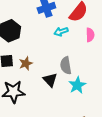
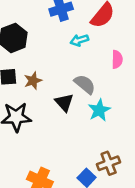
pink semicircle: (90, 35) -> (117, 59), moved
gray semicircle: (66, 65) -> (85, 84), turned 138

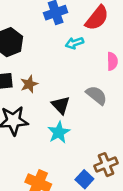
gray semicircle: (85, 84) -> (96, 95), moved
cyan star: (99, 110) -> (59, 132), moved

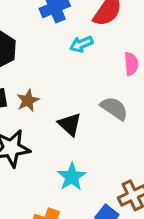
cyan star: (59, 132) -> (72, 177), moved

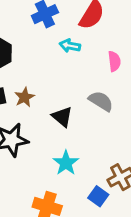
cyan arrow: (81, 44) -> (70, 46), turned 36

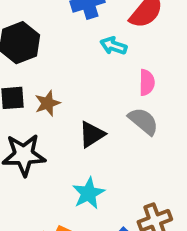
pink semicircle: (114, 61) -> (147, 82), moved
black triangle: (62, 117) -> (92, 134), turned 40

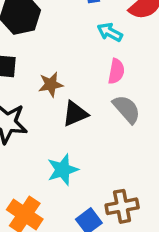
pink semicircle: (147, 82) -> (116, 71), moved
brown star: (47, 103) -> (51, 84), moved

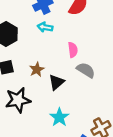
cyan arrow: (110, 32) -> (45, 27), moved

